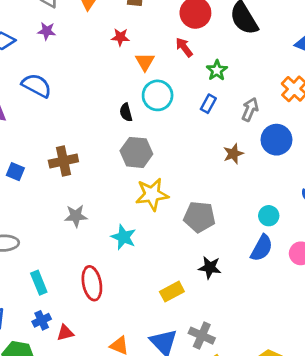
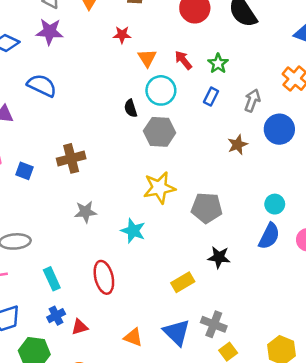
purple star: (47, 31) -> (50, 32), size x1.5
red arrow: (184, 47) -> (183, 60), moved
gray hexagon: (136, 152) -> (160, 132), moved

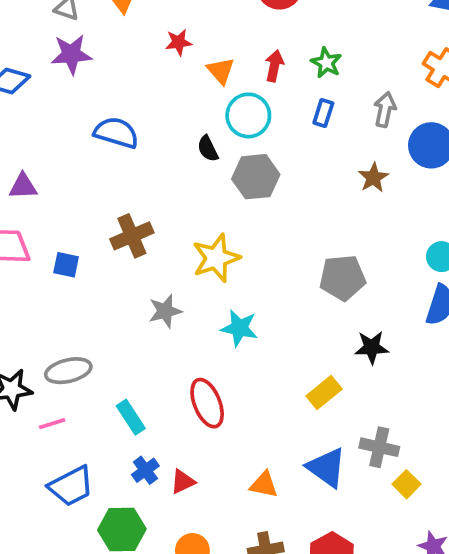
red arrow: (183, 60) -> (274, 66), turned 60
blue semicircle: (42, 85) -> (116, 133), moved
yellow star: (159, 188) -> (216, 258), moved

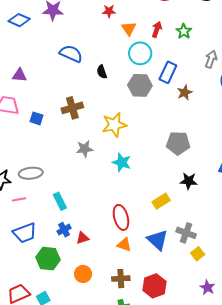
blue rectangle: (323, 113) -> (168, 72), moved, size x1.5
black semicircle: (208, 149) -> (102, 72), moved
brown star: (373, 178) -> (185, 92), moved
red ellipse: (207, 403) -> (121, 217), moved

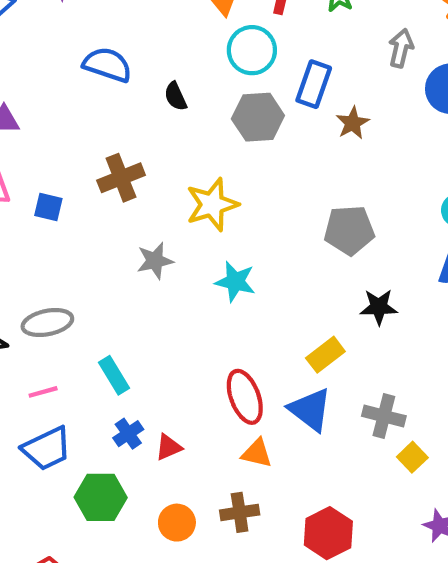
pink line: (19, 199) -> (43, 392), moved
blue triangle: (158, 240) -> (310, 410), moved
brown cross: (121, 279) -> (240, 512), moved

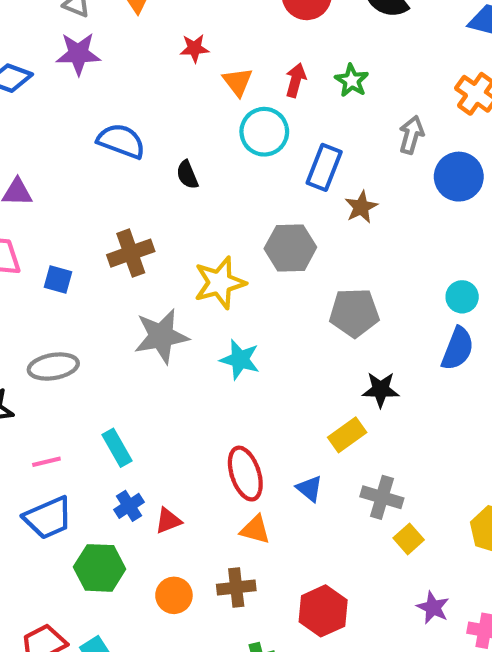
gray hexagon: (258, 117) -> (290, 248), moved
gray star: (155, 261) -> (161, 336), size x1.5
gray ellipse: (47, 323) -> (53, 367), moved
yellow rectangle: (325, 355) -> (347, 435), moved
blue triangle: (310, 410) -> (309, 489), size x0.6

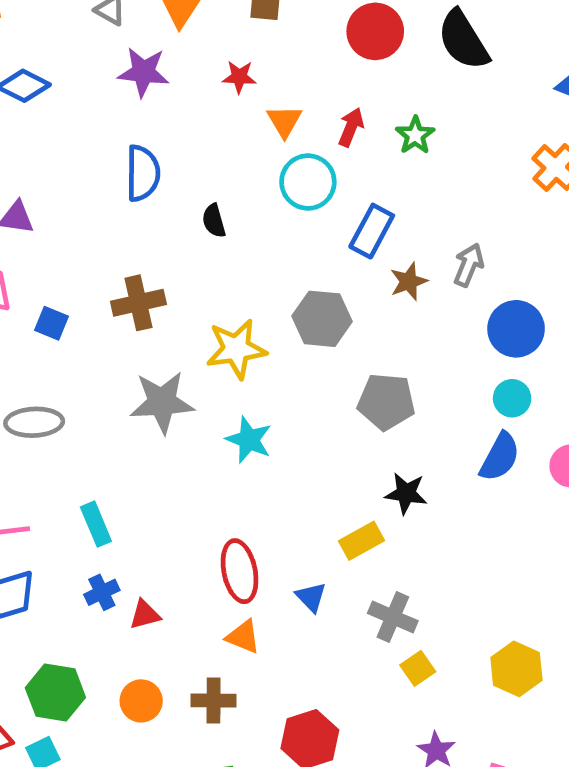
purple star: (78, 54) -> (143, 72), moved
gray arrow: (411, 135) -> (469, 265), moved
blue semicircle: (121, 141) -> (143, 173), turned 63
blue circle: (459, 177) -> (516, 329), moved
green hexagon: (100, 568) -> (55, 693), moved

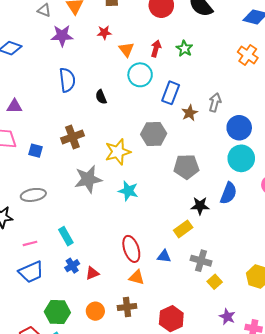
cyan circle: (512, 398) -> (241, 158), size x1.6
blue semicircle: (500, 457) -> (228, 193), moved
blue triangle: (311, 597) -> (164, 256), turned -32

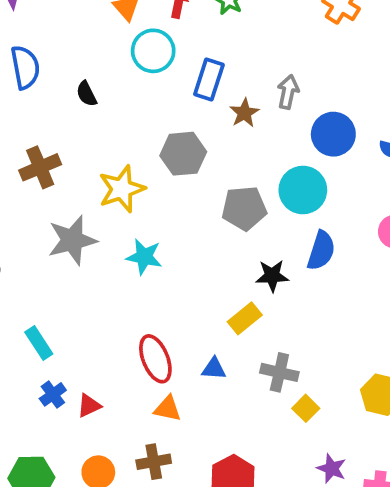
cyan circle: (241, 158) -> (303, 190), moved

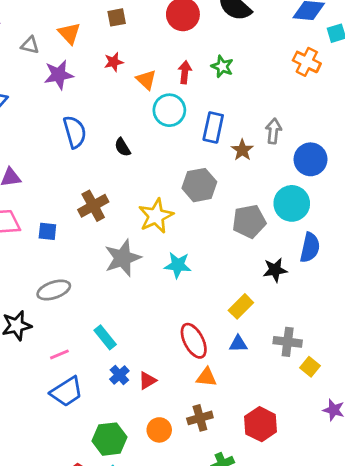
yellow rectangle: (245, 318) -> (241, 306), moved

